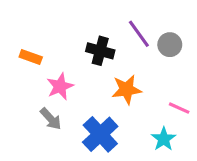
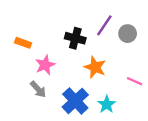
purple line: (139, 34) -> (104, 25), turned 70
orange star: (127, 89) -> (95, 67), turned 30
cyan star: (164, 139) -> (107, 104), moved

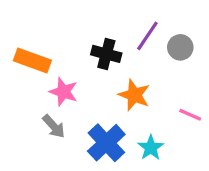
orange rectangle: (23, 43) -> (32, 61), size x1.5
pink star: (45, 65) -> (64, 92), turned -30

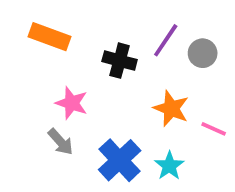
orange rectangle: (32, 61) -> (49, 37), moved
orange star: (134, 95) -> (171, 109), moved

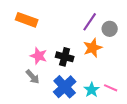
black cross: (120, 61) -> (65, 57), moved
orange star: (171, 109) -> (93, 48), moved, turned 30
pink line: (214, 129) -> (111, 88), moved

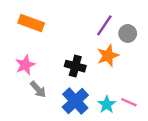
pink star: (39, 56) -> (25, 65), moved, turned 30

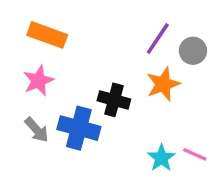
pink star: (25, 65) -> (38, 81), moved
gray arrow: (38, 89) -> (37, 130), moved
blue cross: (75, 101) -> (79, 128), moved, turned -32

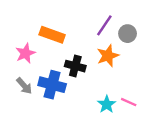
orange rectangle: (47, 35) -> (52, 35), moved

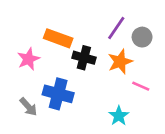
black cross: (75, 66) -> (84, 58), moved
gray arrow: (24, 86) -> (28, 107), moved
pink line: (129, 102) -> (141, 86), moved

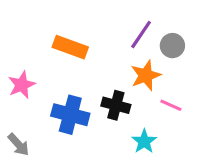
black cross: (84, 58) -> (116, 105), moved
pink star: (28, 59) -> (22, 85), moved
gray arrow: (28, 107) -> (18, 145), moved

